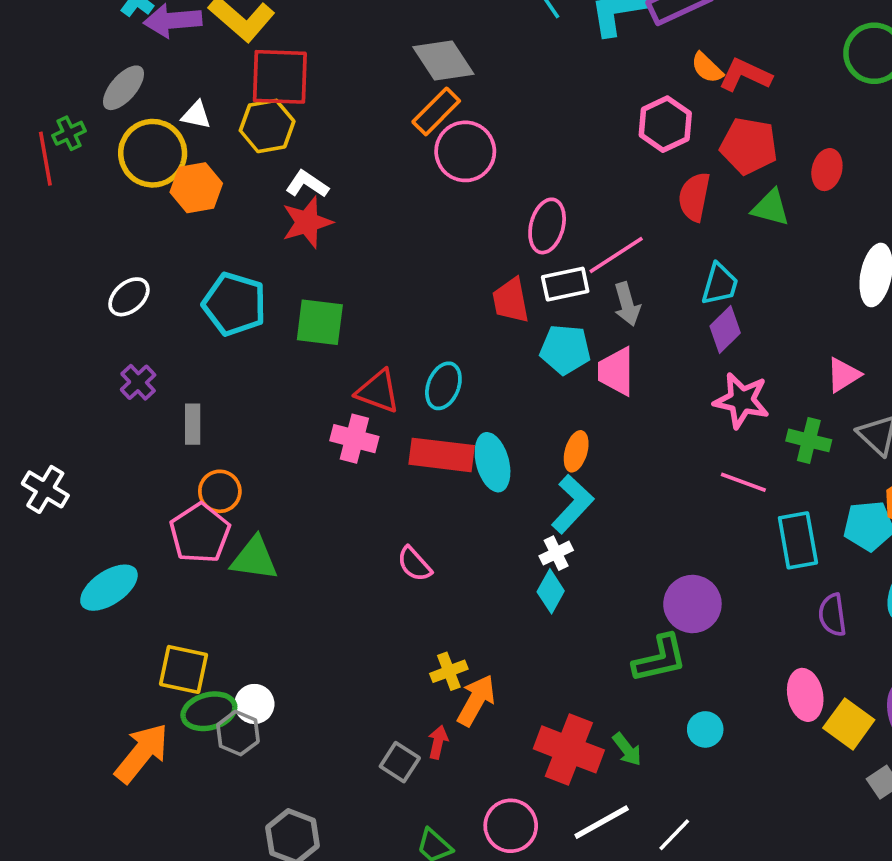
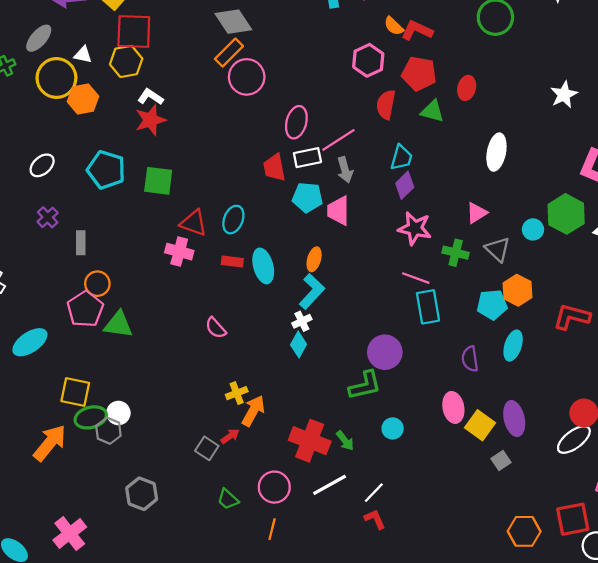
red rectangle: (442, 455) -> (232, 262), size x0.6
cyan rectangle: (798, 540) -> (428, 307), moved
red arrow: (438, 742) -> (230, 436), turned 42

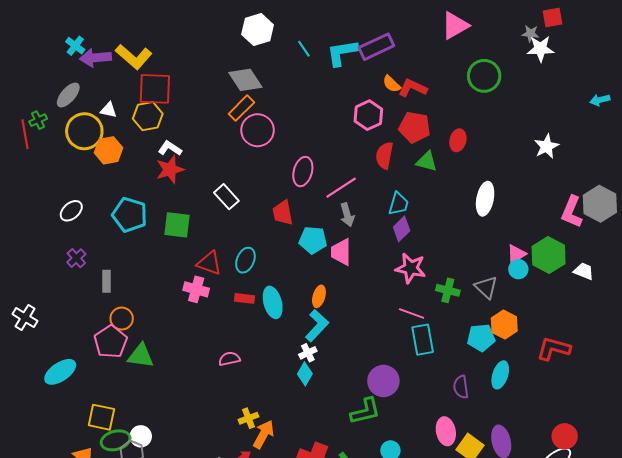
white rectangle: (307, 158) -> (226, 197), moved, turned 60
pink triangle: (477, 213) -> (516, 254), moved
pink semicircle: (216, 328) -> (229, 359), turned 120

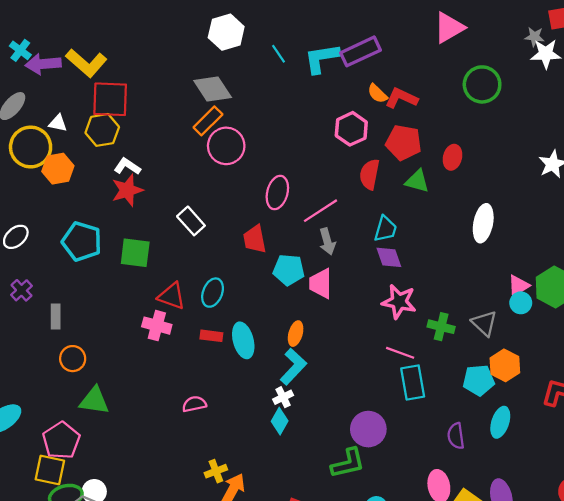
purple diamond: (402, 229) -> (389, 257), turned -65
pink pentagon: (111, 342) -> (61, 440), moved

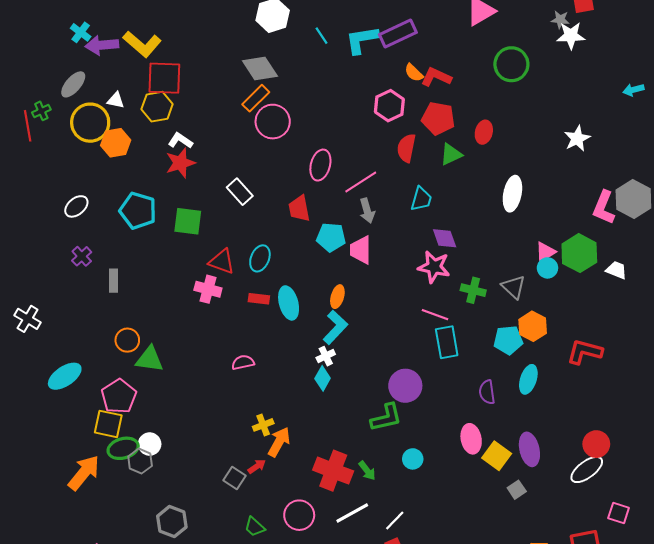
green triangle: (417, 181) -> (451, 154), turned -40
purple diamond: (389, 257) -> (445, 238), moved
orange circle: (73, 359) -> (127, 340), moved

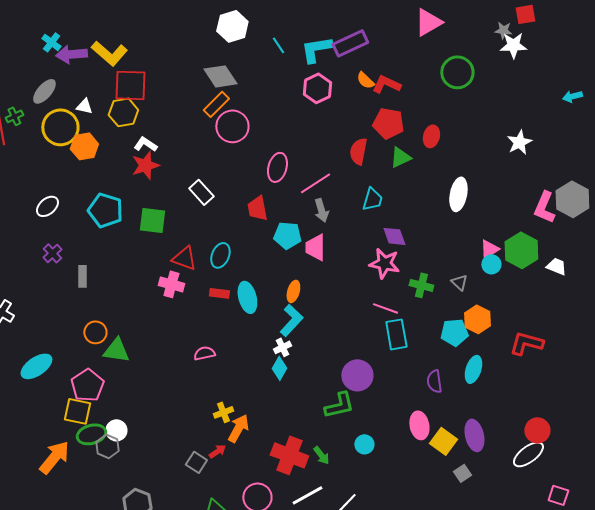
pink hexagon: (389, 106) -> (317, 88), moved
gray triangle: (514, 287) -> (459, 282), size x0.7

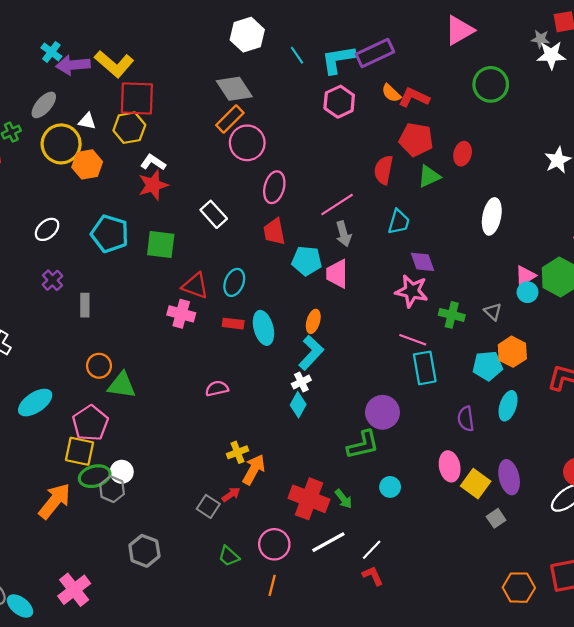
pink ellipse: (277, 167) -> (274, 187), moved

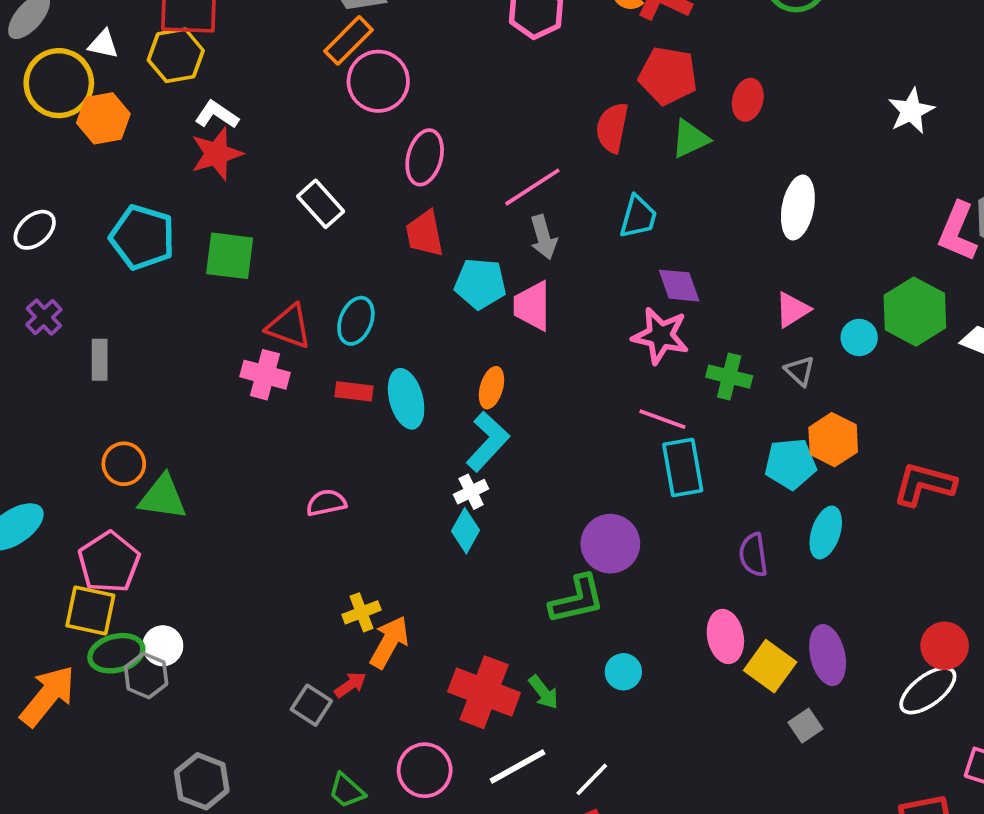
pink triangle: (525, 276) -> (792, 310), moved

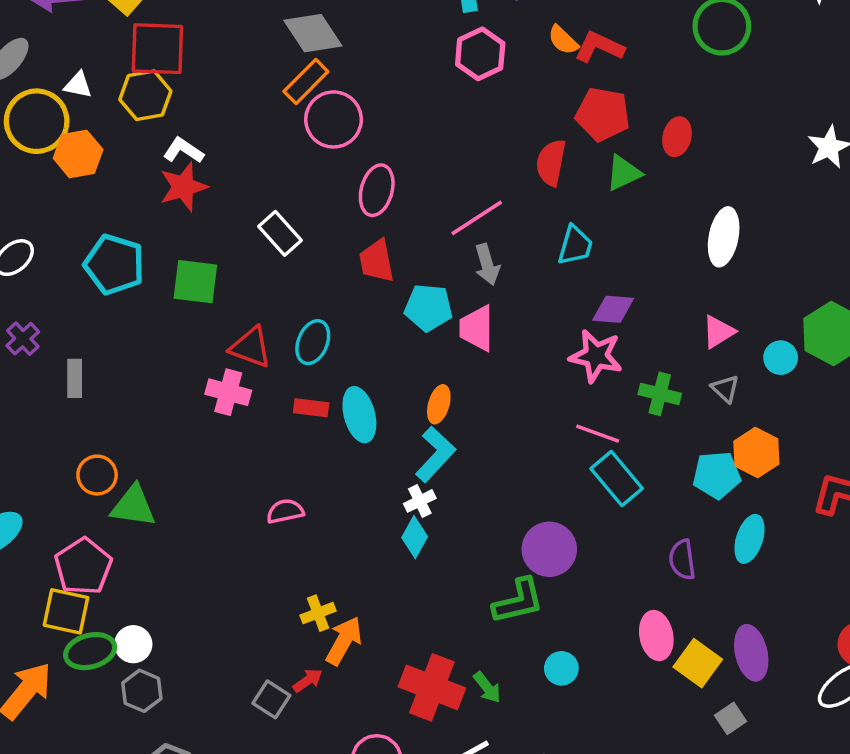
purple diamond: (679, 286) -> (613, 309), turned -66
cyan rectangle: (683, 468) -> (617, 478), turned -30
gray hexagon: (146, 675) -> (142, 691), moved

